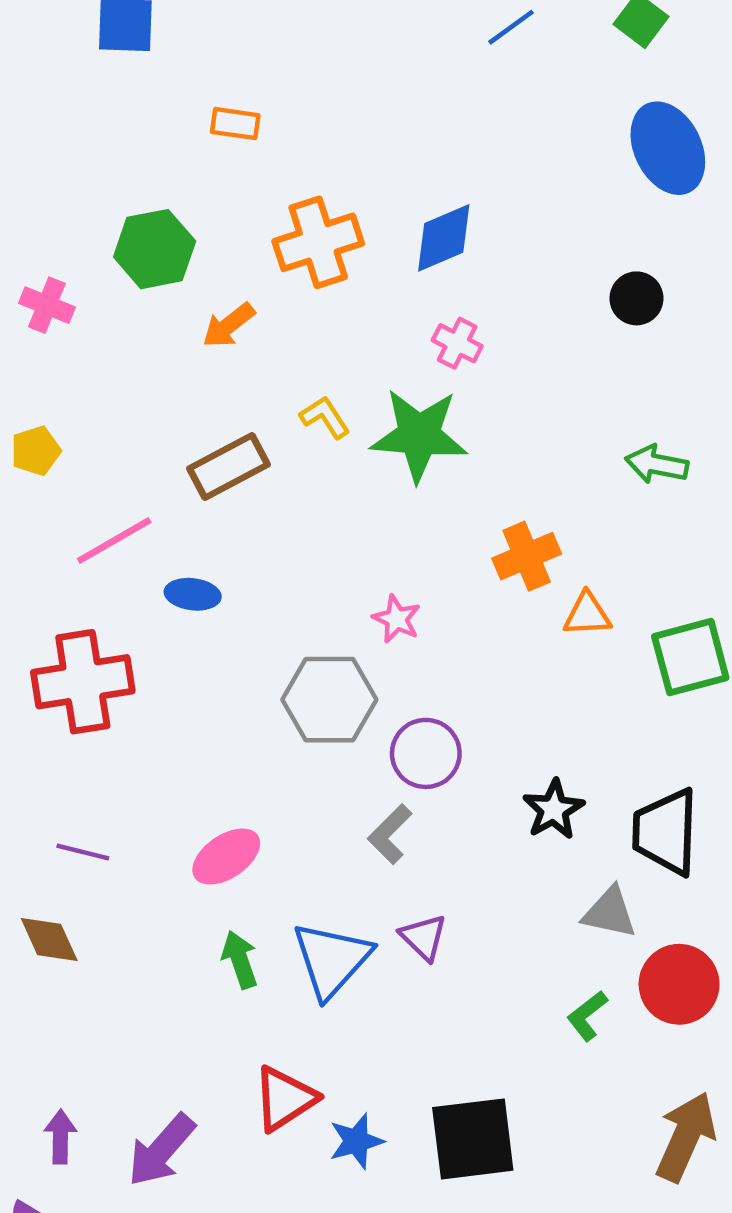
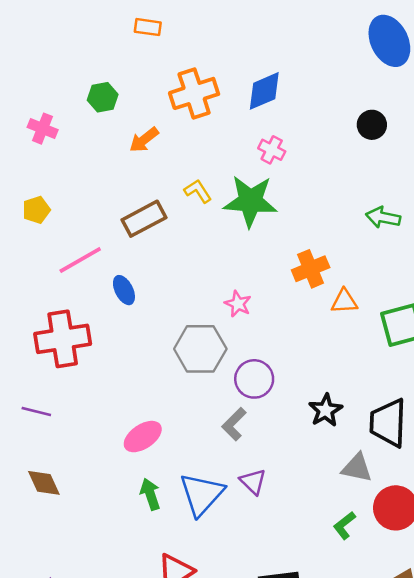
green hexagon: (155, 249) -> (103, 97), size x0.7
blue ellipse: (193, 594) -> (124, 290), turned 56
purple line: (83, 852) -> (36, 412), moved

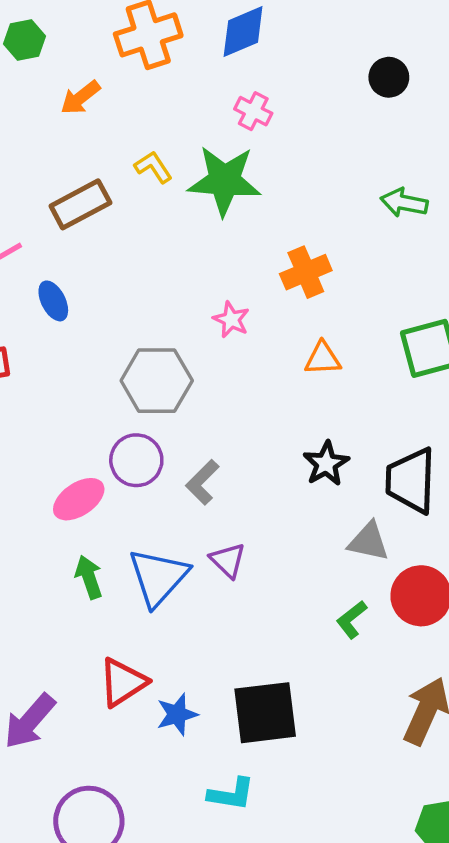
orange triangle: (344, 301) -> (323, 359), moved
pink star: (238, 304) -> (231, 320), moved
purple circle: (254, 379) -> (136, 460), moved

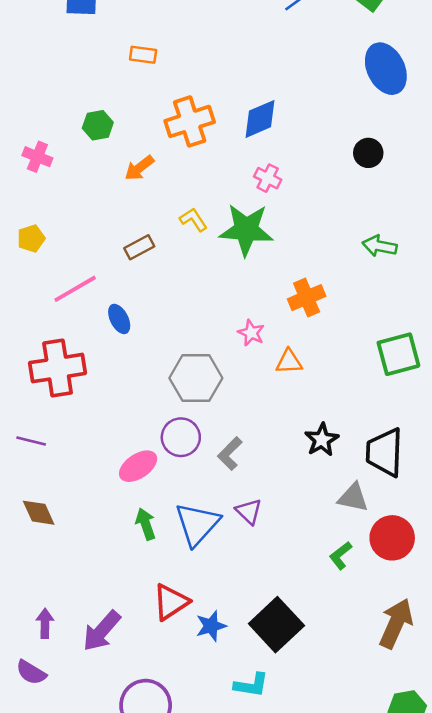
brown rectangle: (80, 204) -> (139, 247), size x0.7
orange triangle: (323, 359) -> (289, 362), moved
black square: (265, 713) -> (276, 625), turned -36

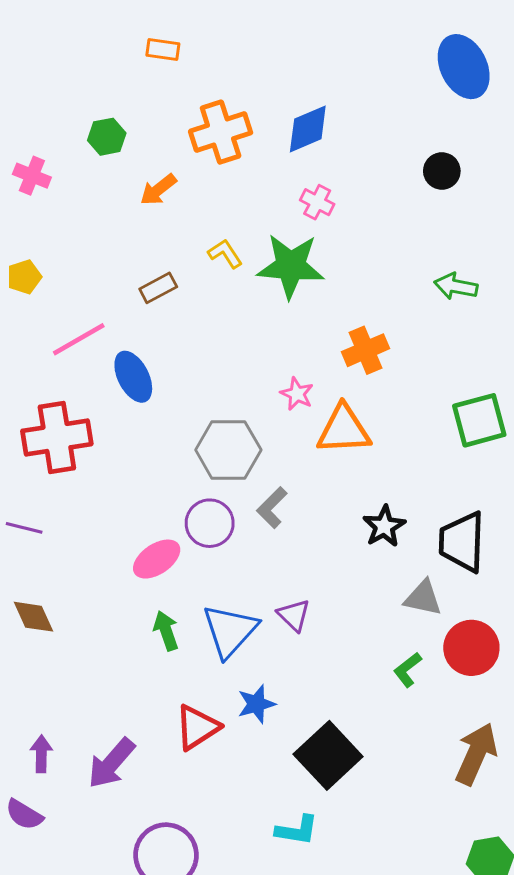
blue ellipse: (119, 319) -> (133, 377), size x1.4
orange triangle: (289, 362) -> (344, 430), size x1.6
gray L-shape: (230, 454) -> (272, 508), moved
blue star: (211, 626) -> (256, 704), moved

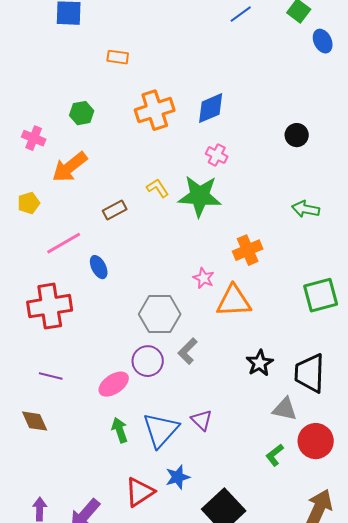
blue ellipse: (464, 67) -> (323, 41), moved, size x0.6
orange arrow: (158, 190) -> (70, 167), moved, size x1.5
blue ellipse: (133, 377) -> (99, 267), size x0.7
purple line: (24, 528) -> (51, 376), moved

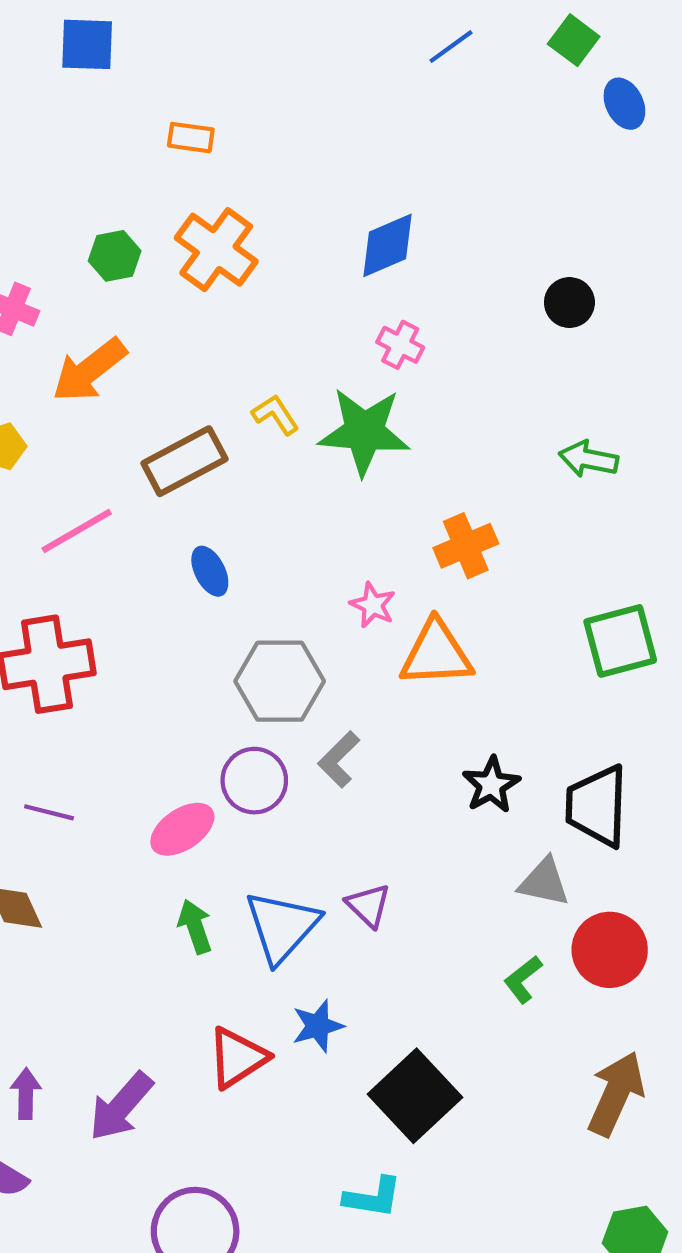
orange cross: (155, 110) -> (216, 250), moved, turned -36
brown rectangle: (115, 210) -> (184, 461), size x1.6
blue ellipse: (99, 267) -> (210, 571), moved

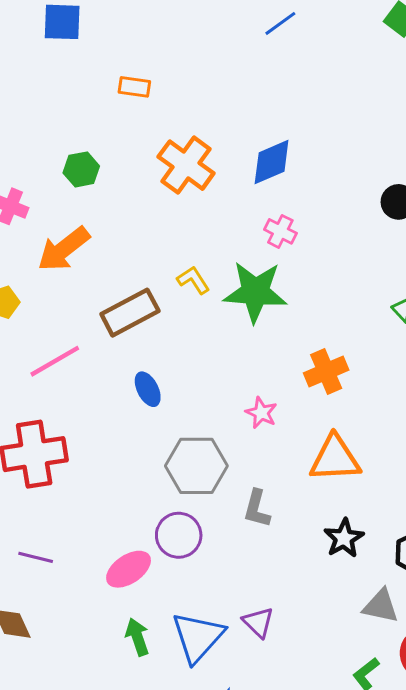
blue line: (451, 47) -> (280, 23), moved
orange cross: (216, 250) -> (186, 165), moved
orange triangle: (436, 654) -> (335, 459), moved
gray L-shape: (339, 759) -> (257, 509), moved, turned -30

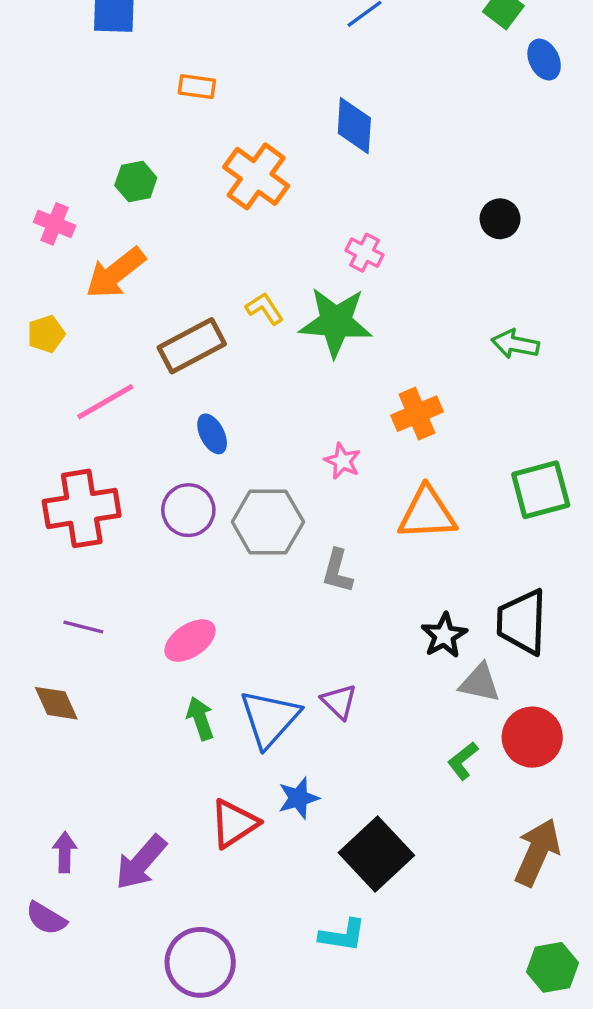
blue diamond: (272, 162) -> (354, 126), moved, turned -63
purple circle: (179, 535) -> (188, 510), moved
black star: (344, 538) -> (444, 635), moved

